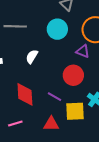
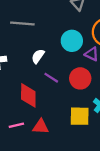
cyan circle: (57, 29) -> (72, 41), moved
purple line: (54, 97) -> (51, 78), moved
red triangle: (51, 124) -> (41, 127), moved

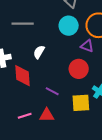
cyan circle: (72, 41) -> (69, 26), moved
purple line: (51, 78) -> (52, 91), moved
red diamond: (28, 95) -> (22, 76), moved

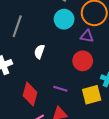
gray line: (23, 24) -> (17, 26), turned -60
red diamond: (22, 76) -> (30, 94), moved, turned 30

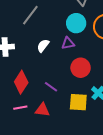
purple triangle: (87, 36) -> (68, 43), moved, turned -40

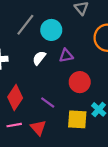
cyan circle: (76, 23) -> (51, 30), moved
red triangle: (42, 110) -> (38, 128), turned 42

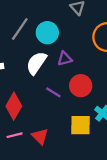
white semicircle: (39, 58) -> (36, 63), size x1.5
purple line: (48, 103) -> (53, 92), moved

